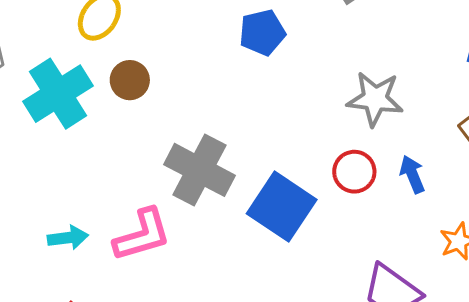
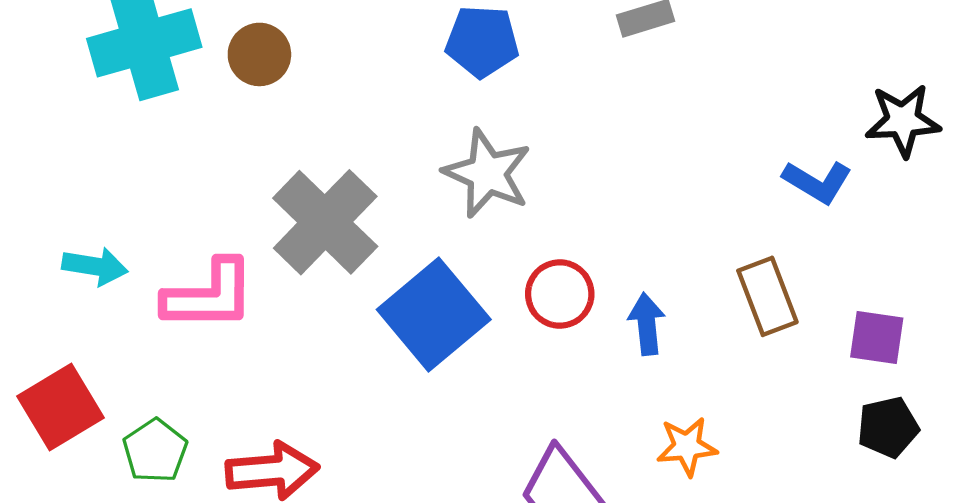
gray star: (375, 99) -> (487, 173), moved

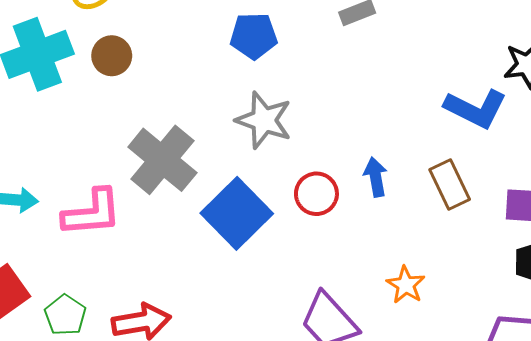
blue L-shape: (817, 182) -> (476, 109), size x1.4
blue arrow: (647, 324) -> (376, 177), moved
orange star: (687, 446) -> (406, 285), turned -30

